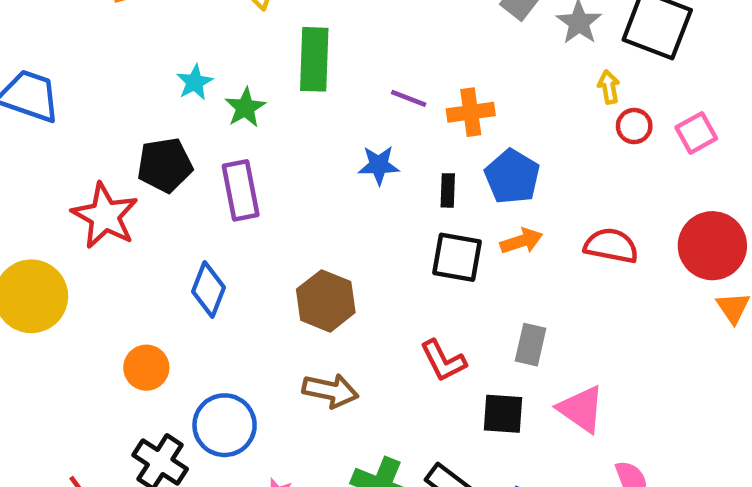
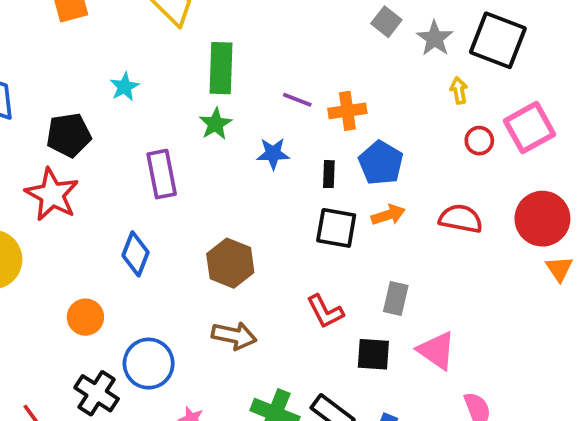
green star: (245, 108) -> (215, 124), moved
red circle: (634, 126) -> (479, 141), moved
pink square: (696, 133) -> (529, 128), size x1.5
black pentagon: (165, 165) -> (69, 135), moved

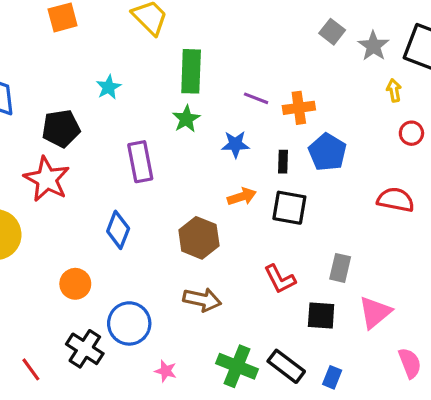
orange arrow: (388, 215) -> (242, 197), moved
pink triangle: (437, 351) -> (375, 312), turned 45

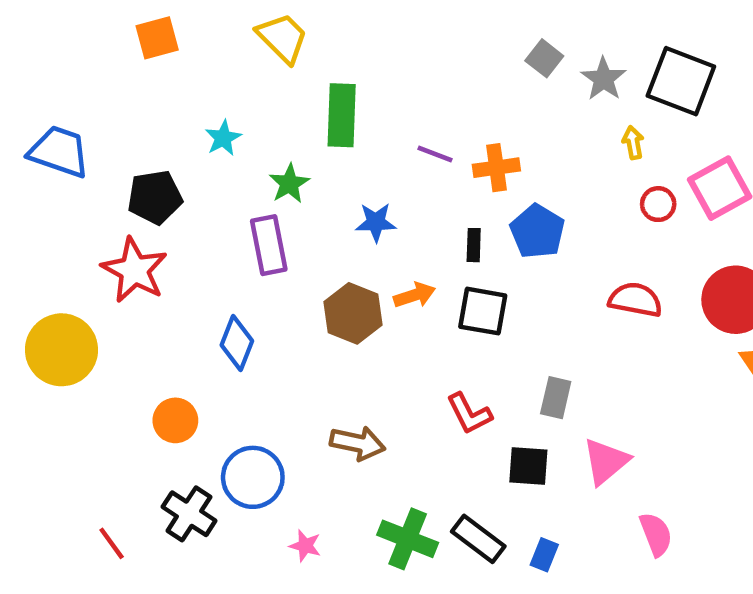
green star: (186, 119) -> (289, 184), moved
blue star: (235, 144) -> (376, 222), moved
brown hexagon: (199, 238) -> (353, 313), moved

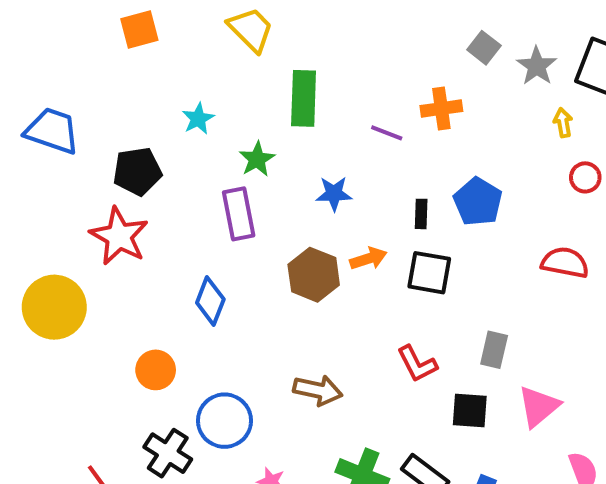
orange cross: (496, 168) -> (441, 109), moved

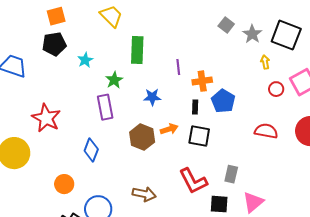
orange cross: (441, 109) -> (202, 81), moved
purple line: (387, 133) -> (178, 67), turned 63
black pentagon: (137, 171) -> (54, 44), moved
red L-shape: (417, 364) -> (193, 181), size x1.4

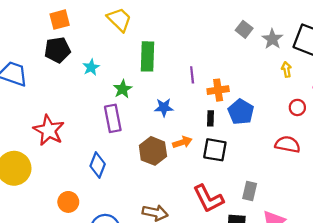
red circle: (276, 89) -> (297, 107), moved

